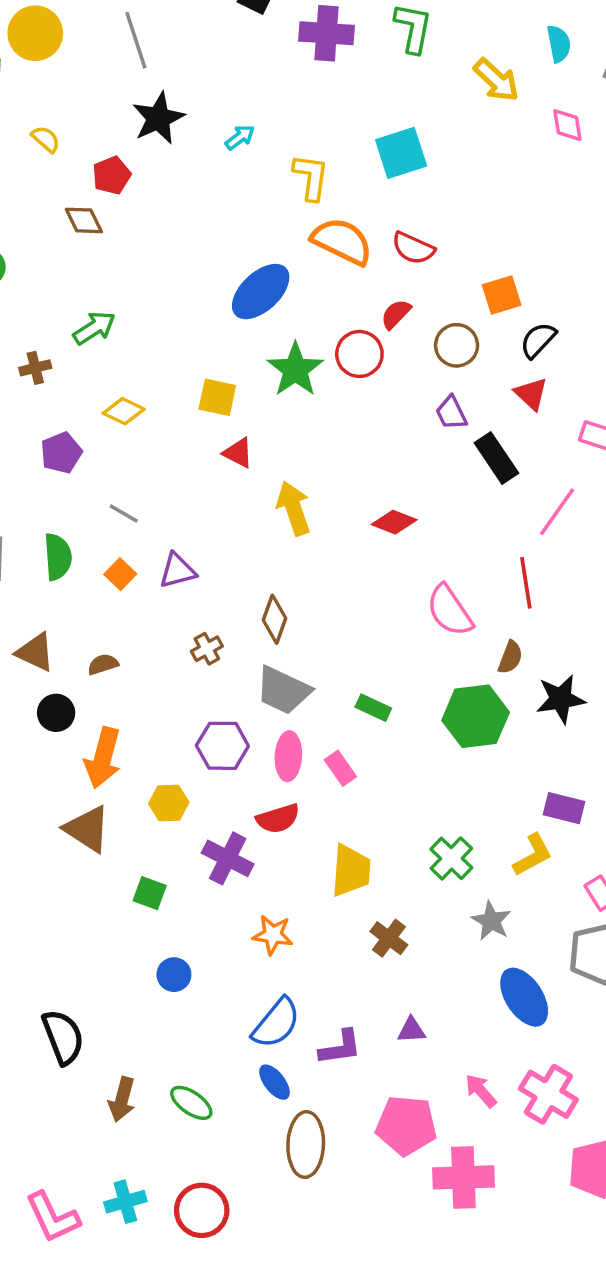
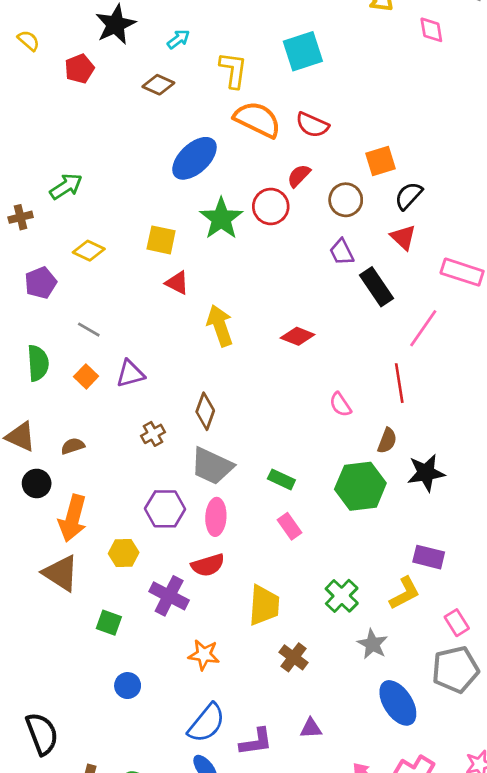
brown diamond: (84, 220) -> (158, 85), moved, turned -40
pink semicircle: (450, 611) -> (340, 405), size x0.6
pink rectangle: (340, 768) -> (289, 526), moved

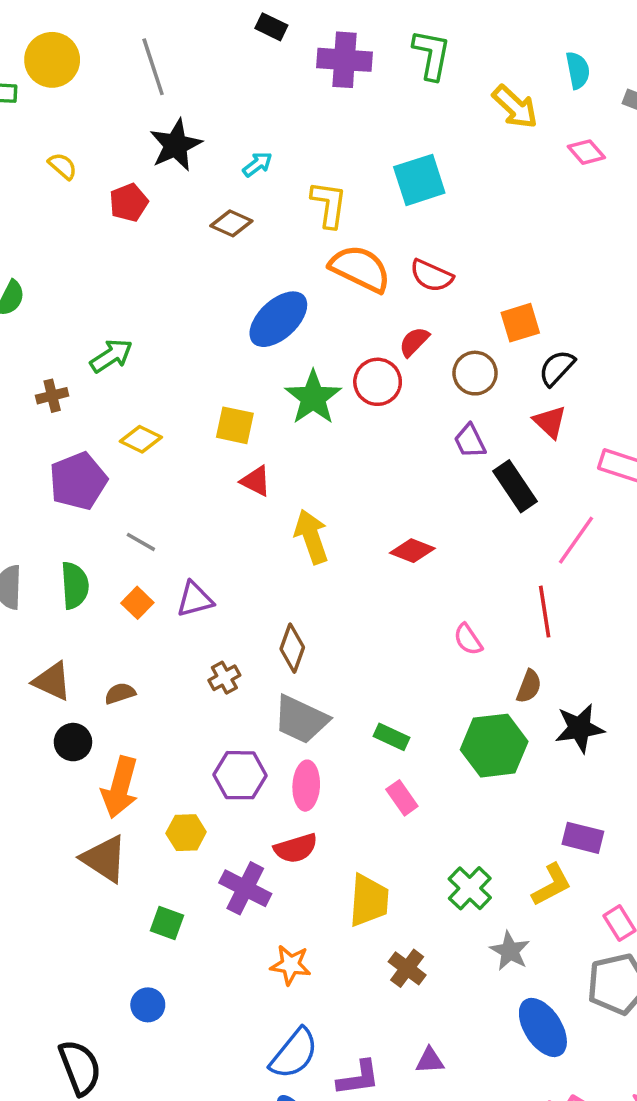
pink diamond: (431, 30) -> (586, 152), turned -32
purple pentagon: (41, 283) -> (78, 481), size x1.4
blue circle: (128, 686) -> (148, 1005), moved

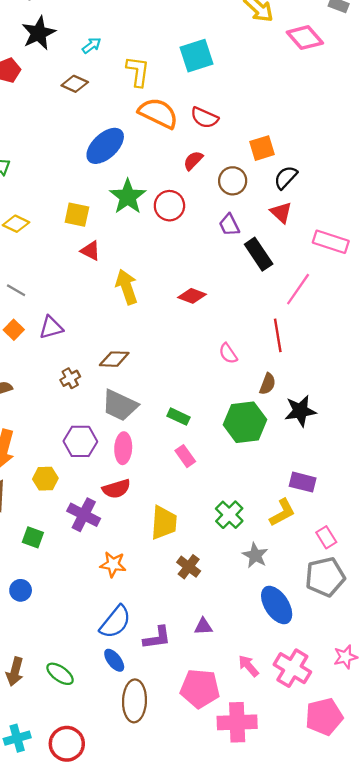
pink diamond: (586, 152) -> (305, 38), size x1.5
red circle: (378, 382) -> (169, 206), moved
brown diamond: (292, 648) -> (114, 359), turned 72

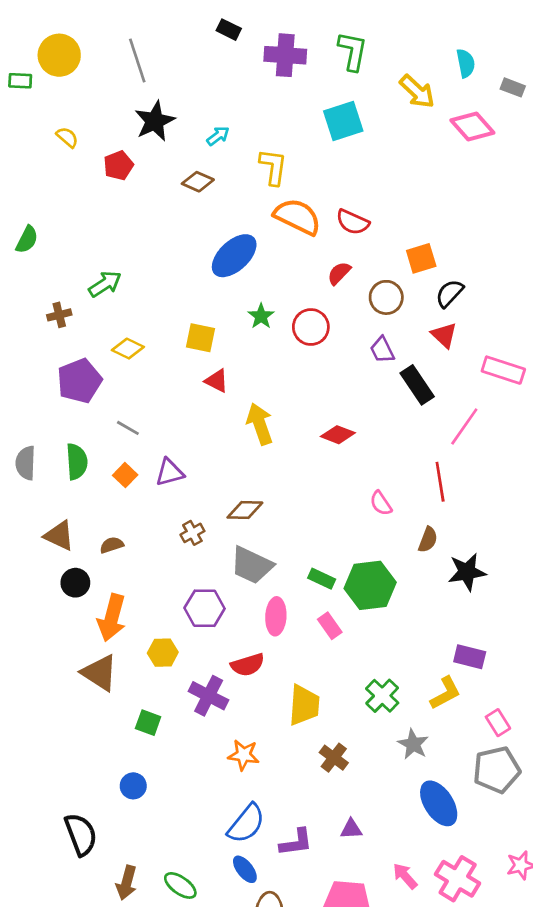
cyan square: (197, 56) -> (343, 121), moved
green star: (128, 197) -> (261, 316), size x0.6
green hexagon: (245, 422) -> (370, 585), moved
pink ellipse: (123, 448) -> (276, 616), moved

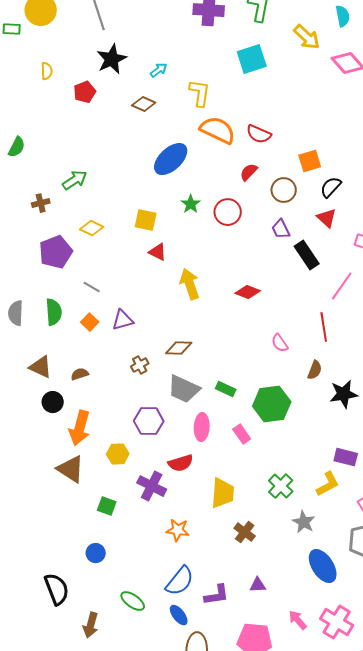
yellow semicircle: (67, 137) -> (47, 71), turned 48
green rectangle: (322, 579) -> (226, 389), moved
green ellipse: (180, 885) -> (133, 601), moved

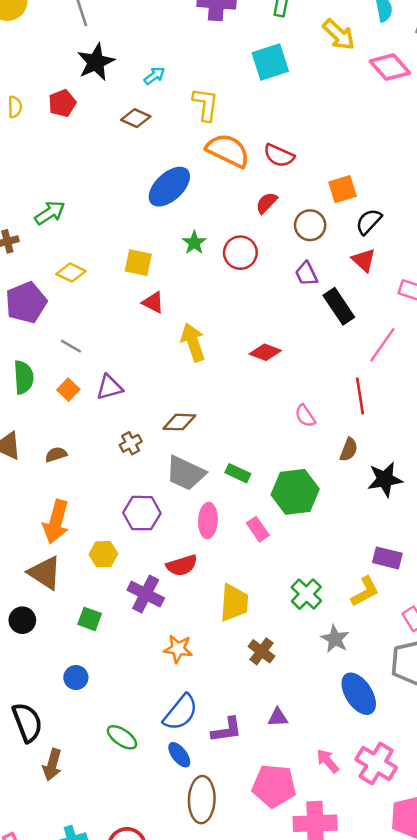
yellow semicircle: (47, 71) -> (15, 107), moved
black circle: (53, 402) -> (22, 620), moved
brown arrow: (91, 625) -> (52, 765), moved

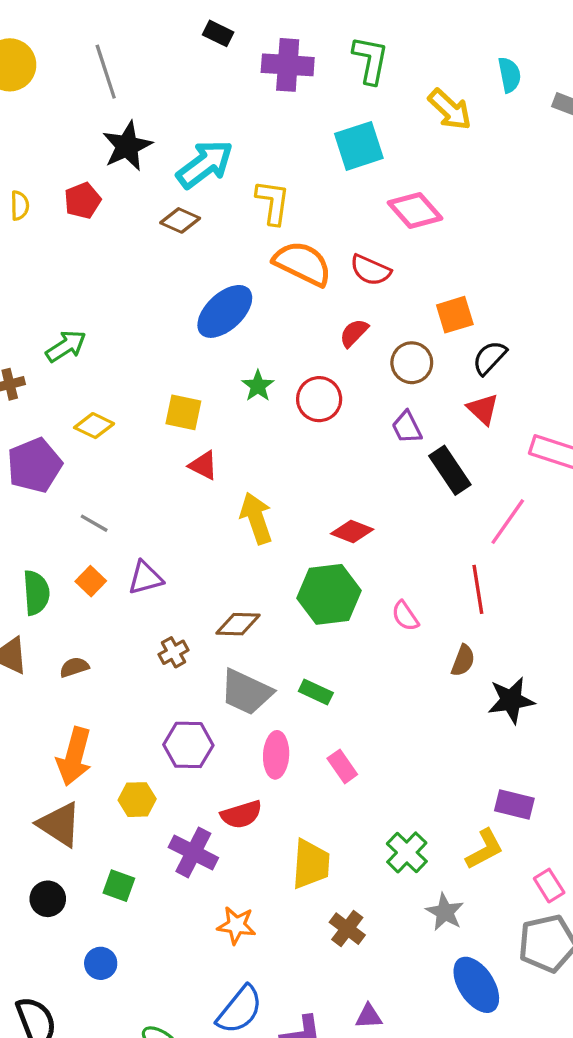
pink diamond: (390, 67) -> (415, 210), moved
cyan arrow: (154, 76) -> (205, 164), size x2.0
green semicircle: (24, 377) -> (36, 593), moved
green hexagon: (295, 492) -> (329, 594), moved
black circle: (22, 620) -> (48, 899), moved

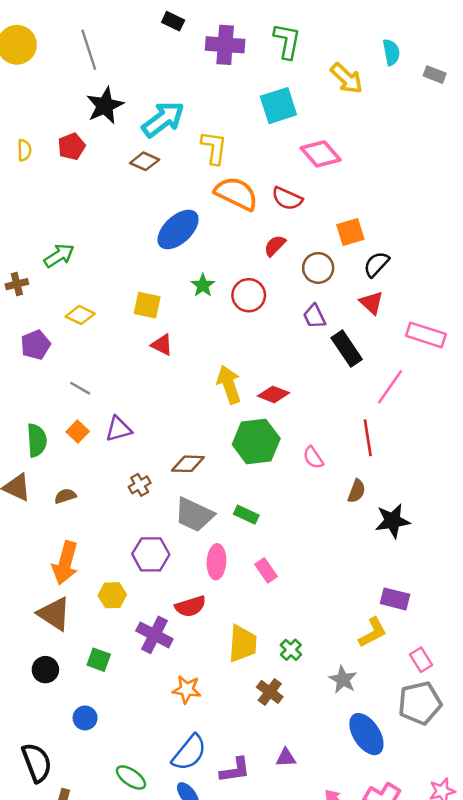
purple pentagon: (35, 465) -> (35, 345), size x0.7
yellow arrow: (256, 518) -> (229, 384), moved
green cross: (407, 852) -> (291, 650), moved, size x0.7

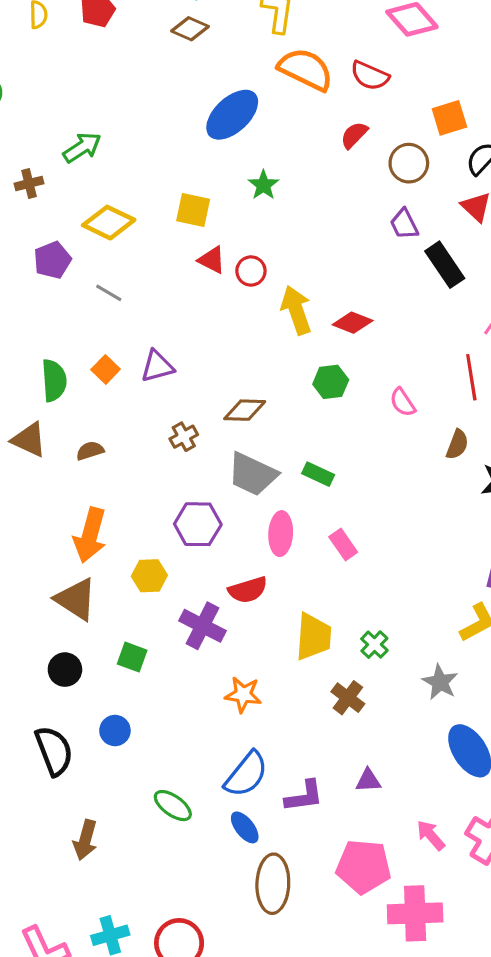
red circle: (249, 295) -> (251, 271), moved, size x0.7
yellow diamond: (80, 315) -> (109, 223), size x1.4
gray line: (80, 388) -> (109, 293), moved
green hexagon: (256, 442) -> (331, 382), size x0.6
black semicircle: (37, 763) -> (54, 751), moved

